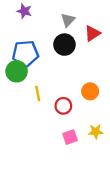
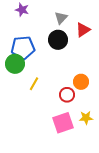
yellow line: (38, 94) -> (34, 84), turned 40
red circle: (63, 106) -> (67, 95), moved
pink square: (70, 137) -> (63, 123), size x1.5

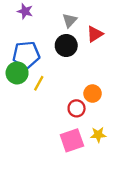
yellow line: (34, 84) -> (39, 83), moved

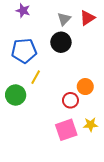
red triangle: (95, 34) -> (87, 18), moved
green circle: (17, 73) -> (16, 95), moved

